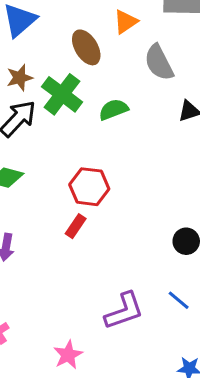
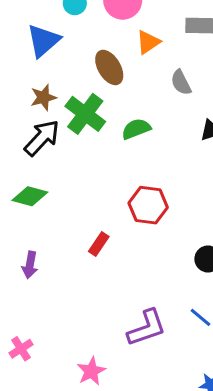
gray semicircle: (159, 63) -> (181, 82), size x0.7
red hexagon: (89, 187) -> (148, 205), moved

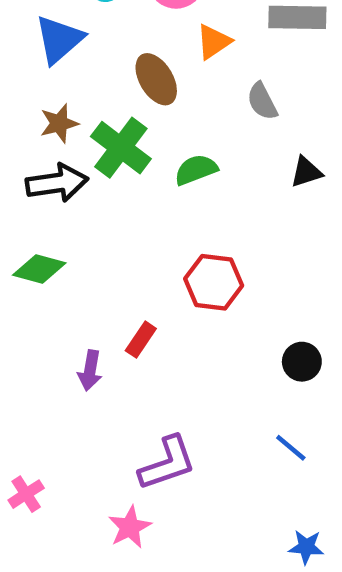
black arrow: (42, 138) -> (57, 183), turned 39
purple arrow: (30, 265) -> (90, 370), moved
purple L-shape: (147, 328) -> (167, 463), moved

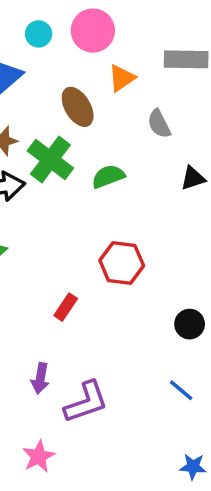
purple arrow: (90, 370) -> (40, 378), moved
pink star: (130, 527) -> (39, 456), moved

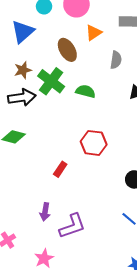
gray semicircle: (159, 124) -> (116, 60), turned -144
green semicircle: (108, 176) -> (86, 91), turned 36

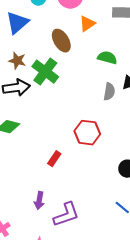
gray semicircle: (116, 60) -> (109, 92), moved
brown star: (23, 70) -> (17, 61), turned 30
green semicircle: (86, 91) -> (107, 58), moved

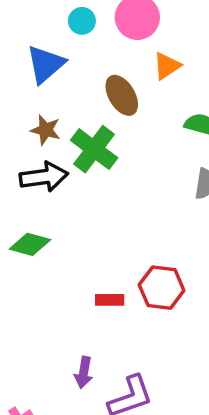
red hexagon: (87, 133) -> (162, 288), moved
red rectangle: (54, 159) -> (110, 300), turned 56

